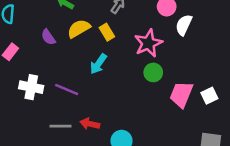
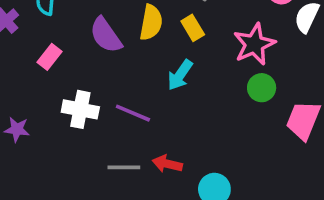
yellow semicircle: (79, 29) -> (151, 22), turned 130
purple semicircle: (48, 37) -> (106, 35), size x1.5

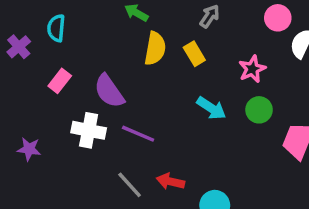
purple semicircle: (106, 35) -> (109, 91), moved
pink star: (254, 44) -> (252, 69), size x0.7
cyan arrow: (180, 75) -> (211, 108), moved, turned -92
gray line: (124, 167) -> (130, 185), turned 48

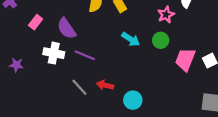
pink star: (252, 69) -> (166, 15), moved

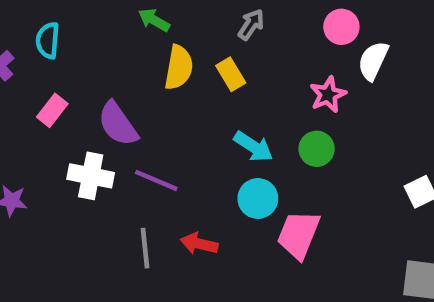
pink trapezoid: (185, 60) -> (299, 235), moved
gray line: (79, 87) -> (145, 248), turned 36
cyan circle: (133, 100) -> (258, 198), moved

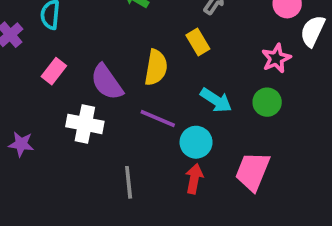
yellow semicircle: (179, 67) -> (156, 67), moved
purple line: (156, 180) -> (158, 119), moved
cyan circle: (258, 198) -> (196, 142), moved
red arrow: (199, 244) -> (194, 179), moved, turned 88

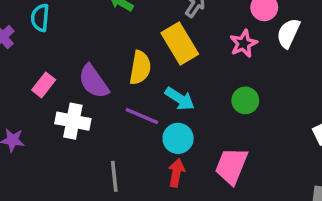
yellow rectangle: (198, 42) -> (180, 44), size x1.6
pink star: (276, 58) -> (244, 44), moved
pink rectangle: (54, 71) -> (44, 85), moved
cyan arrow: (216, 100) -> (180, 99), moved

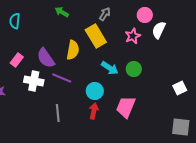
cyan arrow: (180, 99) -> (110, 68), moved
purple line: (142, 116) -> (62, 78), moved

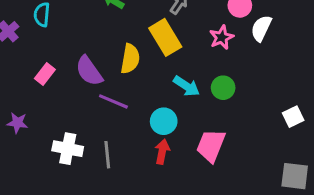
white cross: (34, 81) -> (68, 149), moved

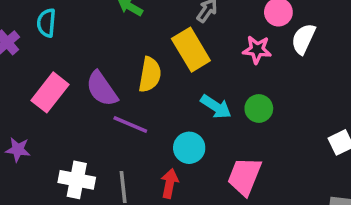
pink star: (222, 37) -> (257, 50), turned 30
pink rectangle: (45, 74) -> (50, 92), size x1.5
red arrow: (162, 152) -> (170, 183), moved

